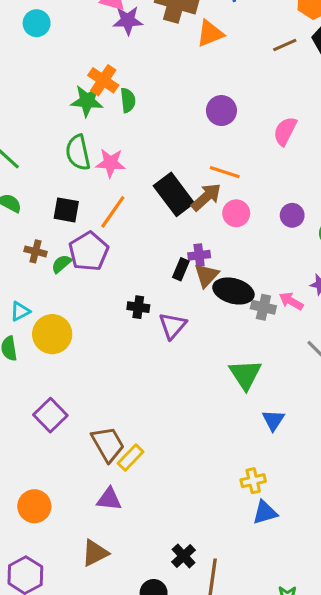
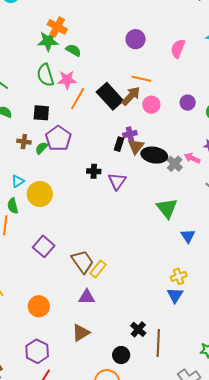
green semicircle: (128, 100) -> (73, 50), moved, turned -49
orange line: (113, 212) -> (78, 99), moved
gray cross: (263, 307) -> (175, 164), turned 35
blue triangle: (265, 512) -> (175, 295), moved, turned -36

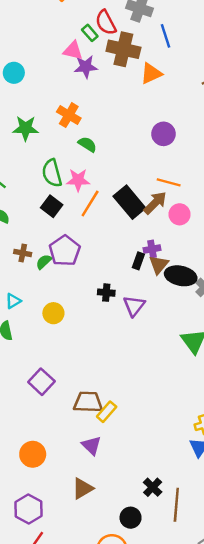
green star: (48, 41) -> (26, 128), moved
black square: (41, 113) -> (52, 206), moved, turned 30
yellow circle: (40, 194) -> (53, 313), moved, size x0.7
brown trapezoid: (83, 262) -> (88, 402), turned -55
purple triangle: (87, 297) -> (91, 445), turned 42

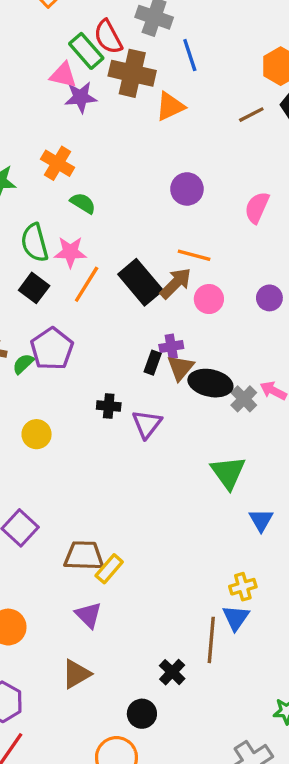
green rectangle: (90, 33) -> (86, 51), size x1.5
brown line: (176, 505) -> (211, 640), moved

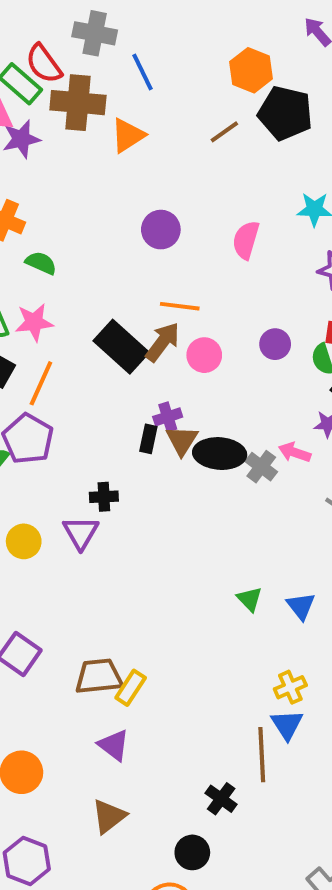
orange line: (87, 284) -> (41, 383), moved
purple triangle: (147, 424) -> (81, 533), moved
green triangle: (228, 472) -> (250, 599), moved, size x0.6

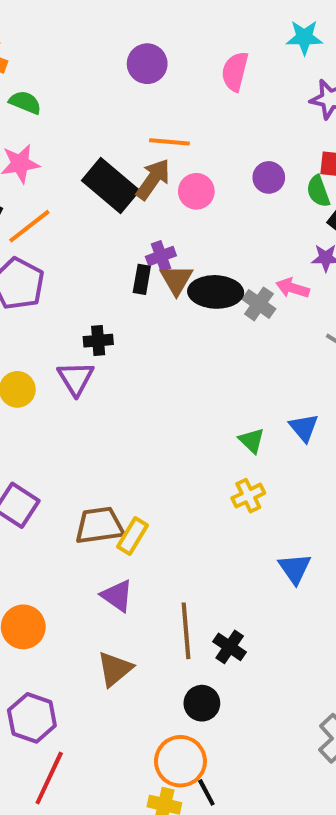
orange line: (41, 383) -> (29, 226), turned 30
blue triangle: (301, 606) -> (304, 428), moved
yellow cross: (290, 687) -> (248, 496), moved
brown line: (262, 755) -> (186, 631), moved

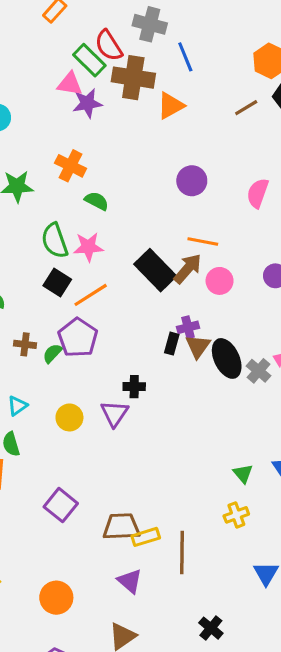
black ellipse: (216, 292) -> (227, 358), turned 57
yellow rectangle: (132, 536) -> (146, 537), turned 36
brown line: (186, 631) -> (182, 553), moved

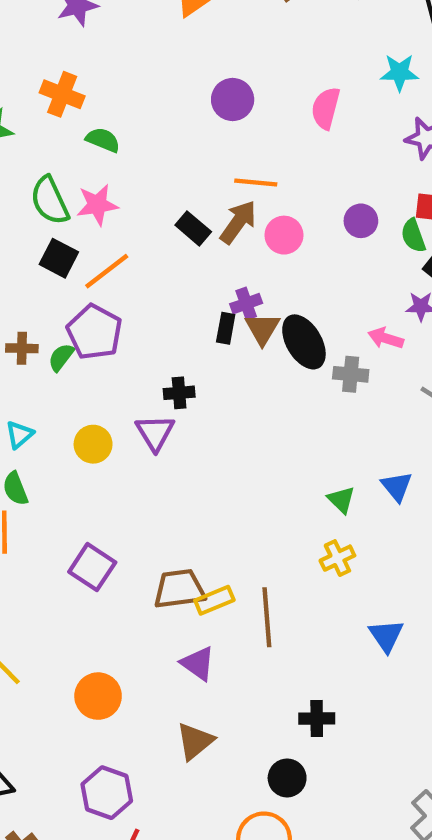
black rectangle: (155, 270) -> (193, 228), size x0.6
gray cross: (259, 371) -> (351, 374), moved, turned -30
black cross: (211, 628) -> (317, 718), turned -35

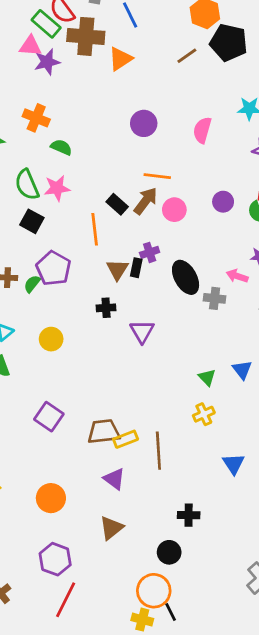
orange line: (107, 271) -> (95, 229), moved, turned -60
brown triangle: (262, 329) -> (117, 269), moved
purple triangle: (155, 433) -> (142, 331), moved

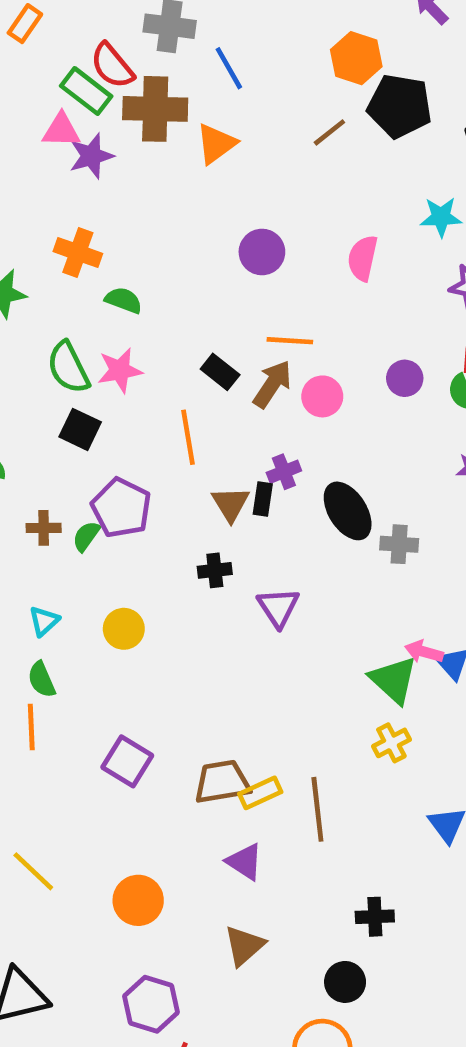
black rectangle: (117, 204) -> (220, 372), moved
pink arrow: (237, 276) -> (424, 652), moved
green triangle: (207, 377) -> (394, 680), size x1.6

